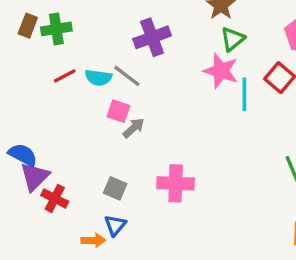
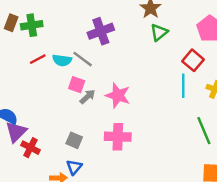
pink star: (221, 71) -> (118, 95), moved
cyan line: (244, 94) -> (183, 86), moved

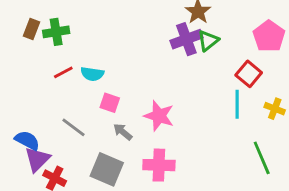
purple cross: (101, 31) -> (186, 39), moved
gray line: (83, 59) -> (73, 127), moved
gray arrow: (87, 97) -> (123, 132), moved, turned -98
gray square: (74, 140) -> (107, 169), size x1.6

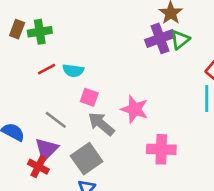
gray arrow: (123, 132) -> (101, 124), size x1.5
purple triangle: (37, 159) -> (46, 149), moved
pink cross: (159, 165) -> (161, 149), moved
gray square: (107, 169) -> (87, 159), turned 32

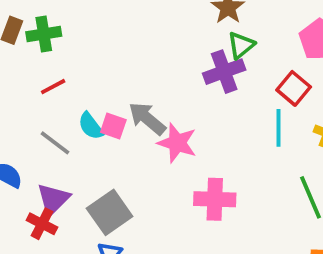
purple cross: (160, 38) -> (224, 72), moved
cyan semicircle: (73, 70) -> (91, 126), moved, turned 45
gray line: (56, 120) -> (55, 143), moved
gray arrow: (101, 124) -> (147, 118), moved

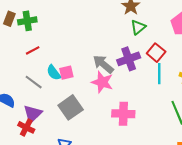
purple cross: (224, 72) -> (129, 59), moved
red square: (294, 88) -> (156, 53), moved
gray arrow: (147, 118) -> (103, 64), moved
pink square: (113, 126) -> (66, 73), turned -32
gray square: (110, 212) -> (71, 107), moved

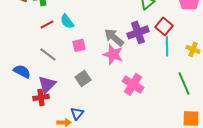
cyan semicircle: (54, 73) -> (67, 21), moved
gray square: (71, 107) -> (83, 78), size x0.7
pink cross: (123, 114) -> (133, 84), turned 30
red cross: (26, 127) -> (41, 97), turned -35

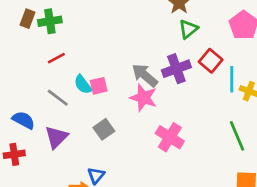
cyan semicircle: (67, 21) -> (83, 84), moved
cyan line: (167, 46) -> (232, 79), moved
red cross: (41, 97) -> (14, 154), moved

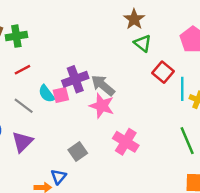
green triangle: (188, 29) -> (143, 43), turned -42
purple cross: (176, 69) -> (75, 79), moved
gray square: (104, 129) -> (78, 151), moved

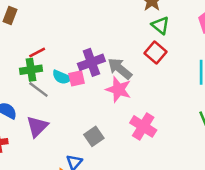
green cross: (16, 36) -> (31, 70), moved
red square: (163, 72) -> (156, 52), moved
cyan semicircle: (46, 94) -> (62, 77), turned -30

